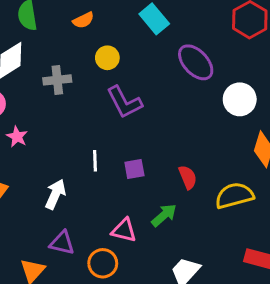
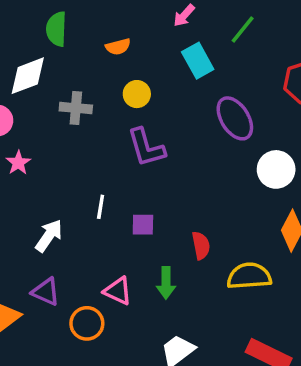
green arrow: (164, 215) -> (166, 283), turned 120

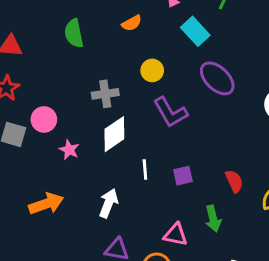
orange semicircle: (118, 47) -> (132, 23), moved
white diamond: (28, 76) -> (114, 134), moved
purple ellipse: (235, 118) -> (217, 78), moved

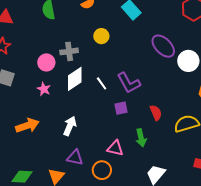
purple ellipse: (217, 78) -> (163, 46), moved
purple L-shape: (170, 112) -> (129, 83), moved
pink circle: (44, 119) -> (46, 62), moved
white line: (145, 169) -> (102, 83), moved, turned -32

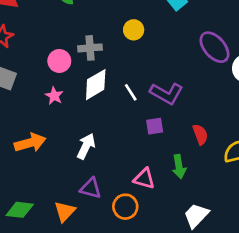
purple L-shape: (129, 83) -> (167, 93), turned -35

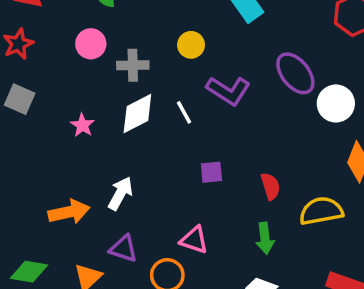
pink circle: (59, 61) -> (91, 44), moved
white line: (131, 92) -> (184, 112), moved
purple L-shape: (167, 93) -> (228, 91), moved
orange arrow: (30, 143) -> (69, 212), moved
green arrow: (179, 167) -> (265, 238), moved

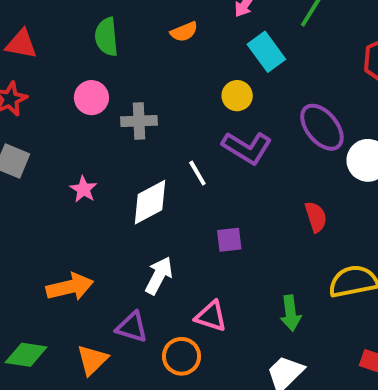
yellow circle: (191, 45) -> (237, 96), moved
white diamond: (137, 114) -> (150, 202), moved
red semicircle: (270, 186) -> (316, 217), moved
white arrow: (120, 193) -> (159, 276), moved

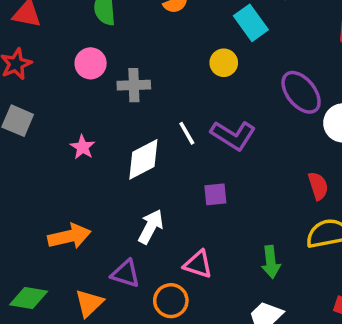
purple L-shape: (247, 148) -> (233, 135), moved
red semicircle: (316, 217) -> (318, 186), moved

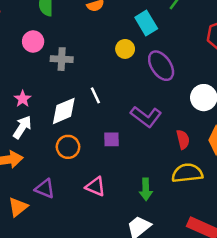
purple ellipse: (301, 92) -> (161, 66), moved
purple L-shape: (233, 135) -> (146, 117), moved
white arrow: (151, 227) -> (22, 127), moved
orange circle: (171, 301) -> (68, 147), moved

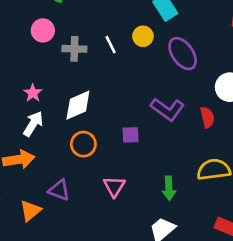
white line: (95, 95) -> (111, 45), moved
red semicircle: (183, 140) -> (207, 117), moved
pink triangle: (95, 187) -> (114, 187), turned 40

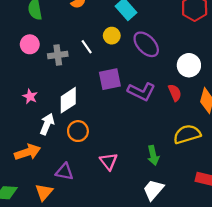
white arrow: (33, 124) -> (47, 124), moved
purple square: (131, 135) -> (110, 79), moved, size x1.5

